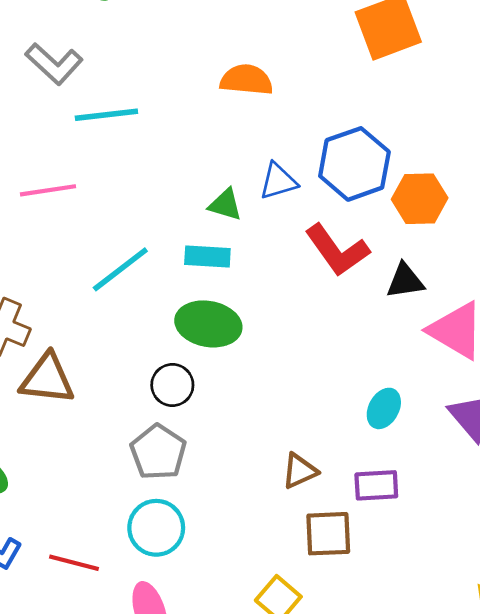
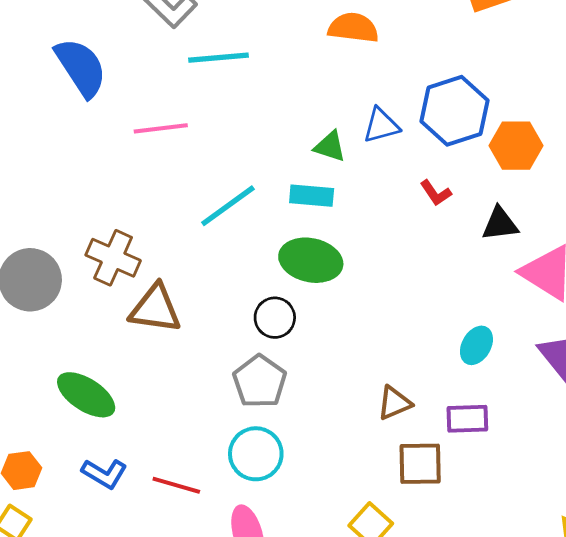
red L-shape: (337, 250) -> (436, 193), size x0.5

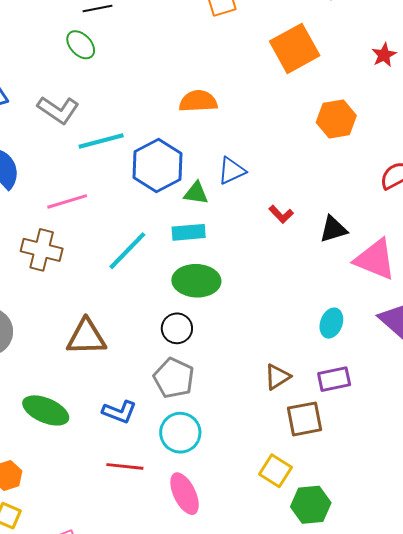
blue hexagon: (454, 111) -> (158, 166), moved
orange hexagon: (516, 146) -> (336, 119), moved
brown cross: (113, 258) -> (42, 250), moved
blue L-shape: (104, 474) -> (119, 412), moved

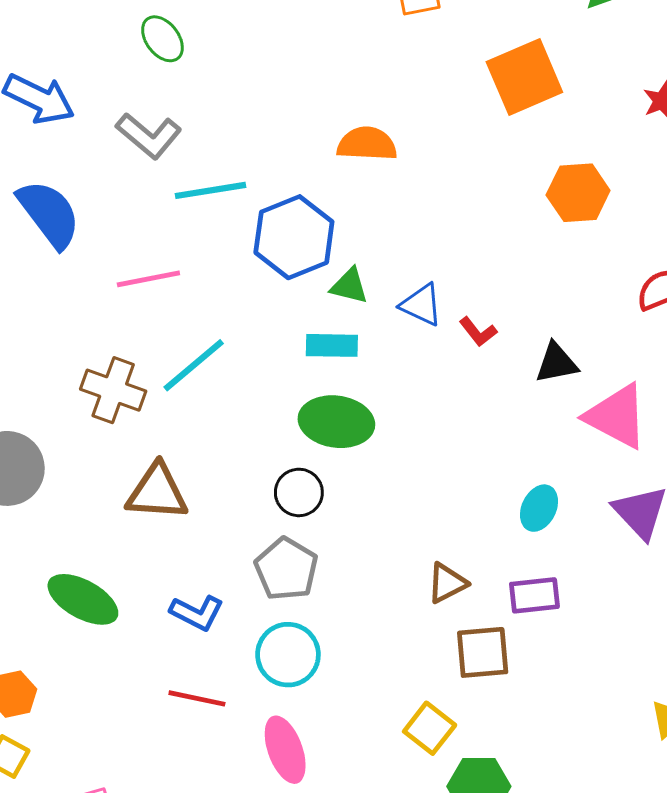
green ellipse: (81, 45) -> (162, 39), moved
blue triangle: (232, 171) -> (421, 305), moved, turned 44
brown cross: (42, 250) -> (113, 390), moved
cyan line: (127, 251) -> (194, 365), moved

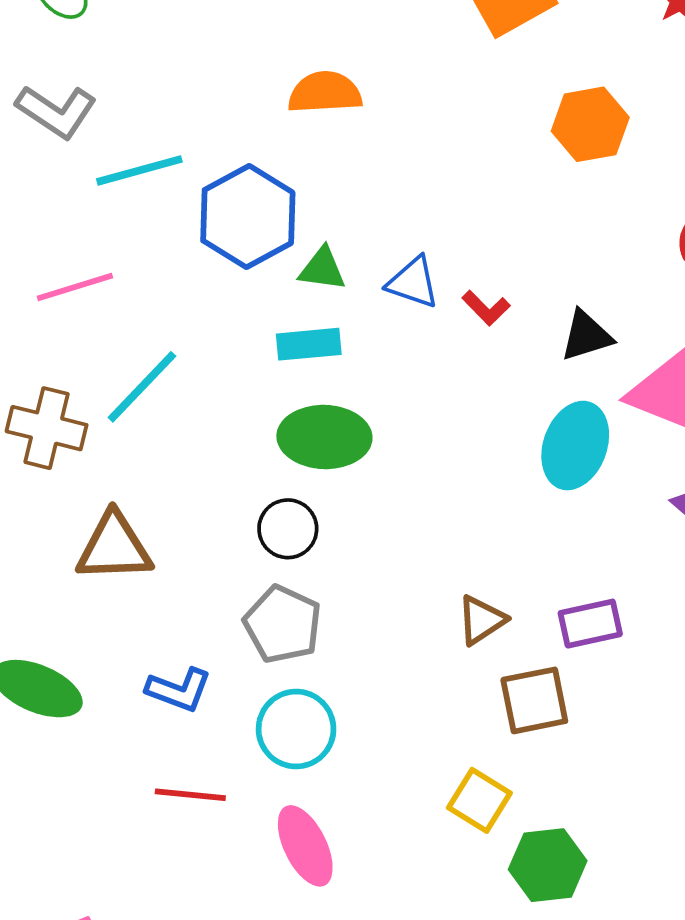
cyan ellipse: (539, 508) -> (575, 446), moved, size x1.5

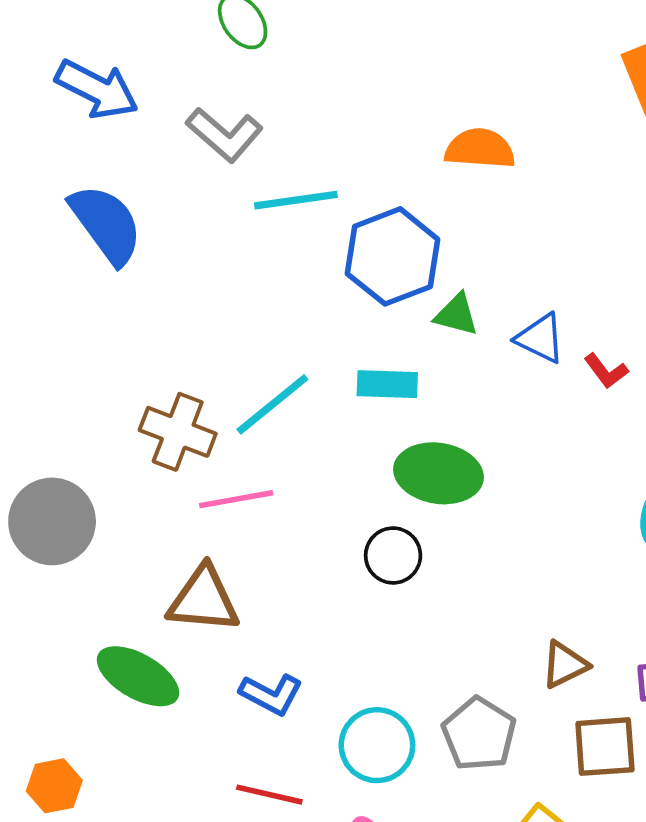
pink line: (75, 287) -> (236, 499), moved
cyan rectangle: (309, 344) -> (387, 384), moved
brown triangle: (114, 547) -> (203, 600), moved
gray pentagon: (283, 624) -> (479, 734), moved

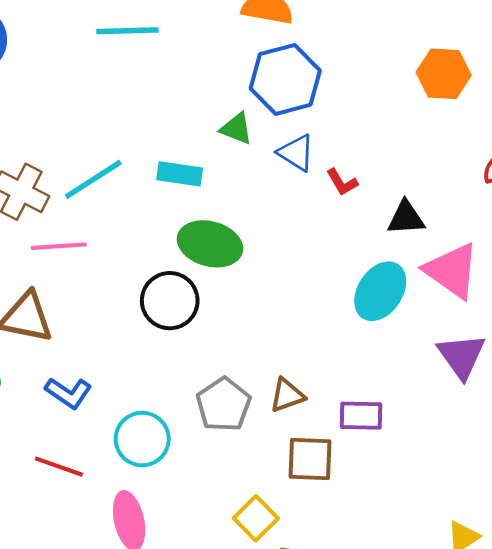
blue hexagon: (393, 256) -> (285, 79), moved
black circle: (393, 555) -> (170, 301), size x1.4
gray pentagon: (479, 734) -> (224, 405), moved

